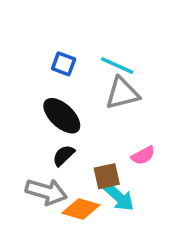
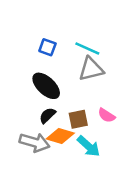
pink semicircle: (143, 155) -> (107, 115), turned 60
brown square: (107, 176) -> (78, 119), moved
orange diamond: (81, 209) -> (60, 136), moved

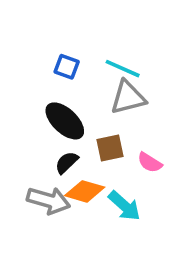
brown square: (78, 119) -> (110, 148), moved

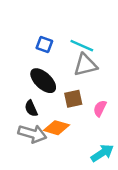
black semicircle: (67, 163) -> (31, 108), moved, turned -70
pink semicircle: (150, 163) -> (100, 108), turned 84
cyan arrow: (124, 206) -> (102, 153), moved, turned -75

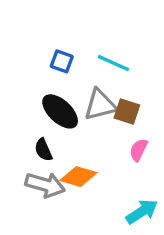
gray triangle: (85, 65) -> (100, 105), moved
brown square: (73, 99) -> (127, 111), moved, turned 30

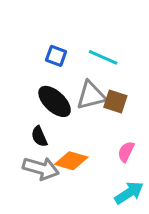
pink semicircle: (139, 150) -> (126, 152), moved

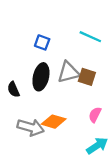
cyan line: (103, 57) -> (90, 37), moved
black ellipse: (55, 101) -> (41, 77), turned 60
black semicircle: (39, 136) -> (13, 89), moved

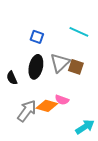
gray triangle: (68, 72) -> (60, 63), turned -30
pink semicircle: (95, 115) -> (62, 100), moved, turned -96
gray arrow: (31, 127) -> (27, 111), turned -70

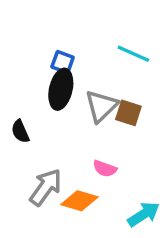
black ellipse: (36, 67) -> (61, 89), moved
orange diamond: (47, 106) -> (79, 201), moved

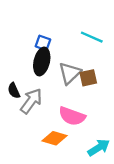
brown square: (128, 113) -> (88, 78), turned -30
pink semicircle: (105, 169) -> (72, 116), size x1.6
gray arrow: (46, 187) -> (31, 101), moved

